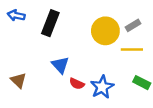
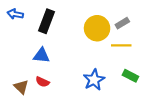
blue triangle: (60, 65) -> (41, 56), moved, turned -42
brown triangle: (18, 80) -> (21, 87), moved
red semicircle: (77, 84) -> (42, 82), moved

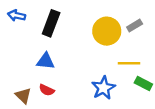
yellow line: (121, 45) -> (129, 63), moved

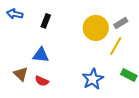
black rectangle: (51, 23) -> (46, 21), size x0.6
yellow line: (129, 63) -> (116, 46), moved, turned -60
brown triangle: (23, 96) -> (21, 74), moved

